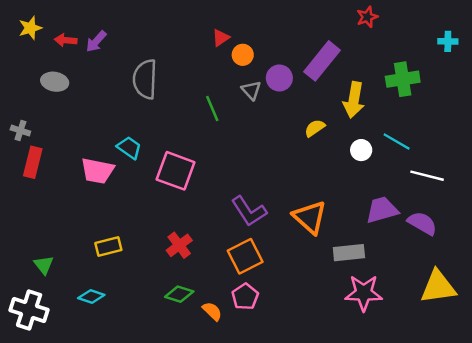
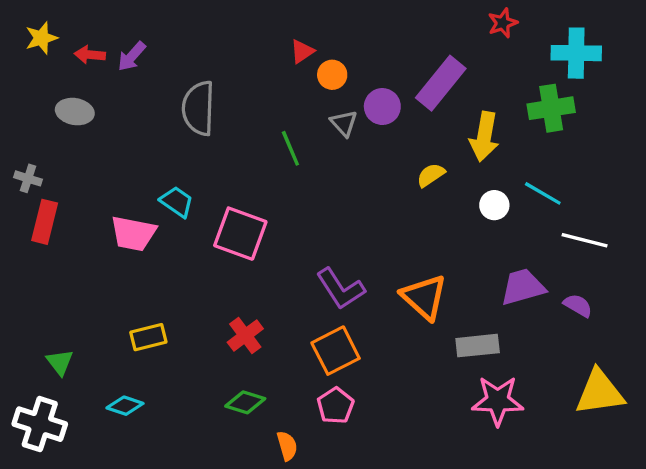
cyan cross: (448, 41) -> (576, 53), moved, size x1.8
purple semicircle: (422, 223) -> (578, 305), size x0.7
orange semicircle: (212, 311) -> (287, 446), moved, turned 30

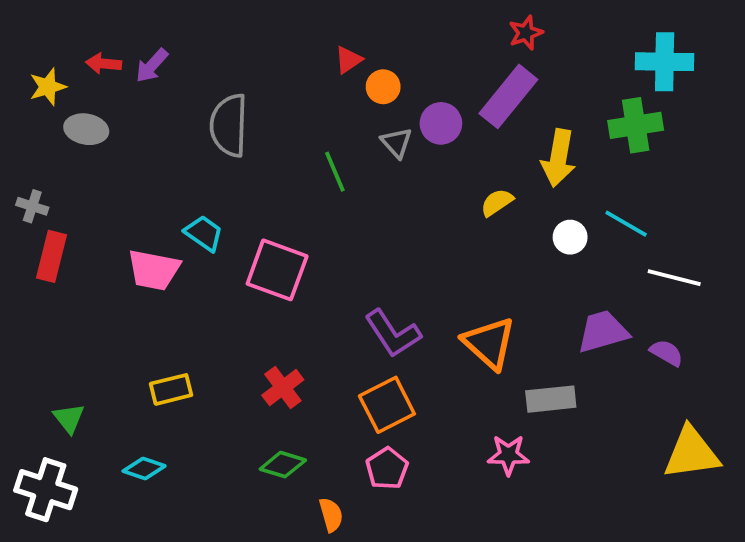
red star: (503, 23) -> (526, 33), moved
yellow star: (41, 38) -> (48, 87), moved
pink star: (498, 401) -> (508, 455), moved, size x0.7

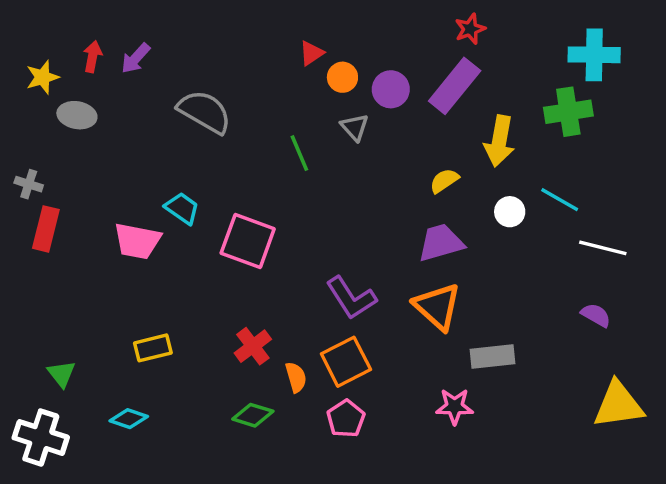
red arrow: (104, 64) -> (92, 57), turned 96
purple circle: (441, 123) -> (391, 89), moved
gray semicircle: (229, 125) -> (205, 112), turned 118
purple trapezoid: (603, 332) -> (441, 243), moved
orange semicircle: (331, 515) -> (296, 377), moved

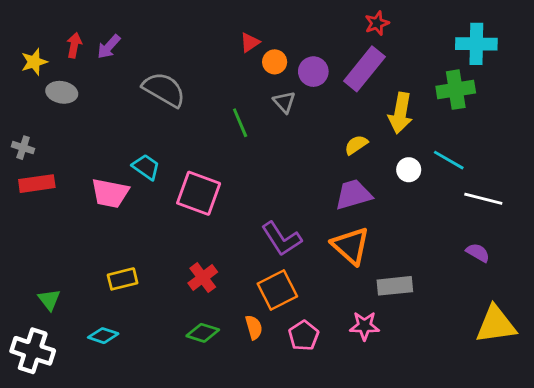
red rectangle: (46, 229) -> (37, 184), turned 68
orange semicircle: (296, 377) -> (254, 327), moved
pink pentagon: (346, 419) -> (304, 336), moved

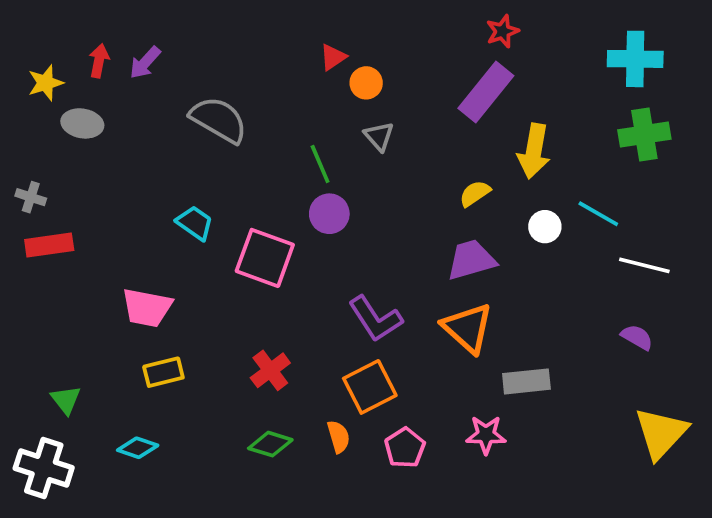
purple circle: (313, 72) -> (329, 214), moved
green cross: (456, 90) -> (644, 134), moved
pink trapezoid: (110, 193) -> (147, 308), moved
yellow triangle: (496, 325) -> (661, 433), turned -39

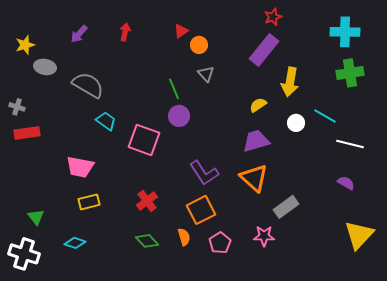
red arrow: (99, 61) -> (125, 32), moved
gray semicircle: (219, 120) -> (88, 85), moved
gray rectangle: (526, 381) -> (286, 207), turned -30
green diamond: (270, 444) -> (147, 241), turned 30

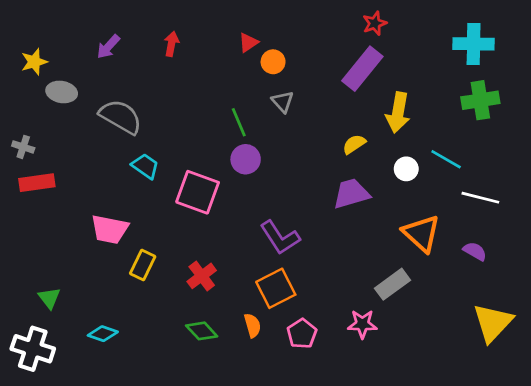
orange triangle: (254, 178) -> (421, 233), moved
yellow rectangle: (89, 202) -> (143, 265), moved, turned -50

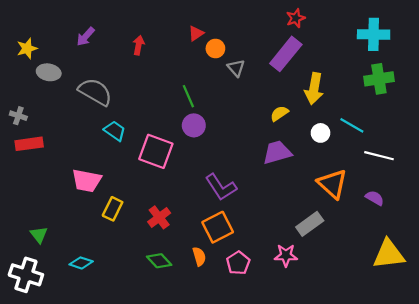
red arrow: (171, 44) -> (139, 45), moved
gray triangle: (283, 102) -> (236, 68), moved
yellow triangle: (493, 323) -> (389, 254), turned 40

